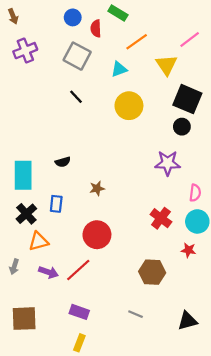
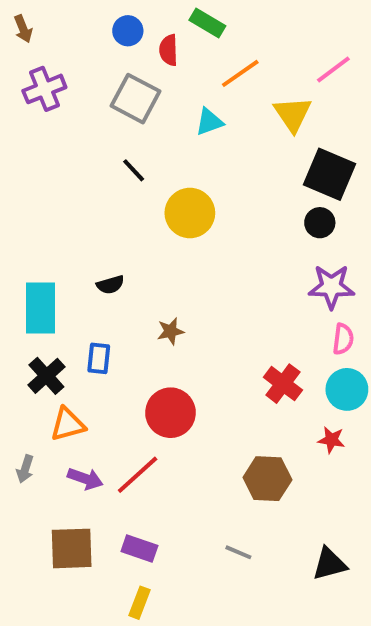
yellow circle: (129, 106) -> (190, 213), moved
purple star: (168, 163) -> (331, 287), moved
brown square: (24, 319) -> (72, 548), moved

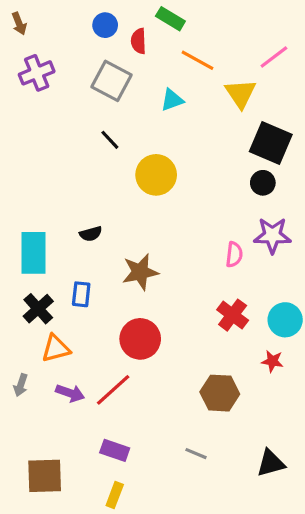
orange line: (240, 73) -> (198, 60), turned 64
brown star: (170, 331) -> (140, 272), size x1.6
pink semicircle: (343, 339) -> (234, 254), moved
brown square: (72, 548) -> (45, 476), moved

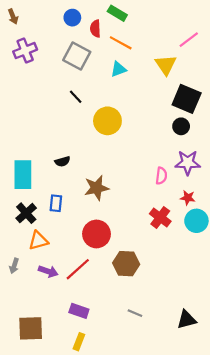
orange line: (198, 60) -> (121, 43), moved
red star: (272, 361) -> (188, 198), moved
brown hexagon: (220, 393) -> (126, 264), moved

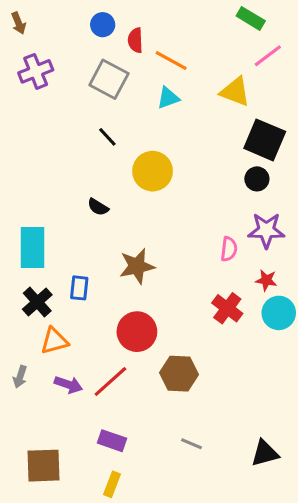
green rectangle: (117, 13) -> (251, 18), moved
yellow triangle: (166, 65) -> (235, 92), turned -35
black semicircle: (62, 161) -> (98, 207), moved, turned 48

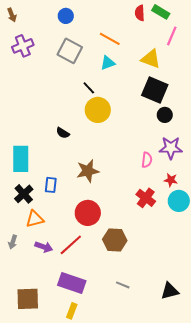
red semicircle: (135, 40) -> (140, 13), moved
pink line: (268, 56) -> (172, 36), turned -30
black line: (107, 137) -> (89, 88), moved
black square: (265, 140) -> (155, 90), moved
purple rectangle: (112, 441) -> (72, 283), size x1.5

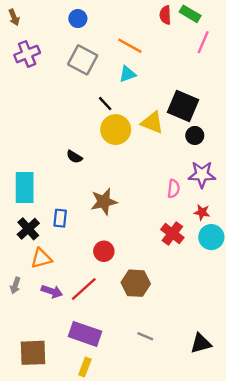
yellow triangle: (151, 59) -> (152, 122), moved
red circle: (88, 213) -> (104, 251), size x0.7

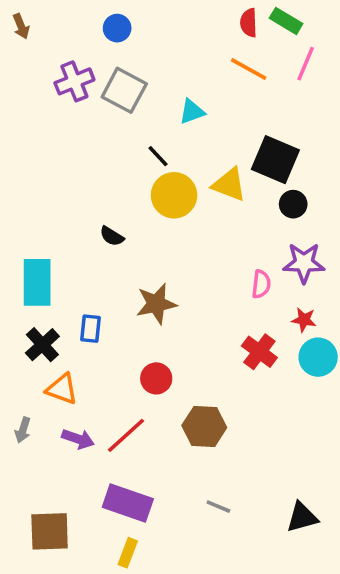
orange line: (130, 46) -> (249, 69), moved
purple cross: (27, 54) -> (74, 81), moved
orange triangle: (41, 258) -> (62, 389), turned 35

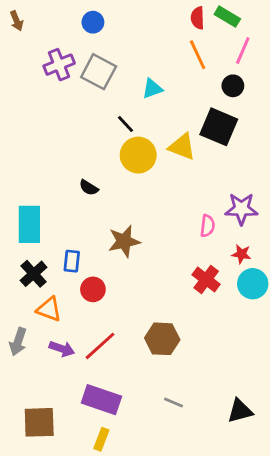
orange line: (249, 69) -> (198, 55), turned 36
black circle: (293, 204) -> (233, 86), moved
red circle: (156, 378) -> (93, 289), moved
gray arrow: (23, 430) -> (18, 342), size x1.4

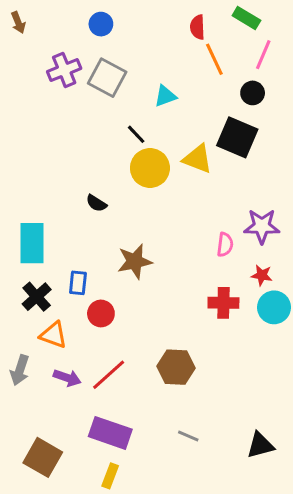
red semicircle: (198, 18) -> (197, 27), moved
red cross: (206, 279) -> (223, 303), turned -36
brown square: (39, 422) -> (43, 457), turned 32

